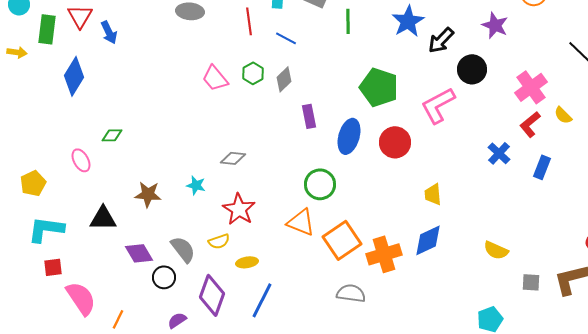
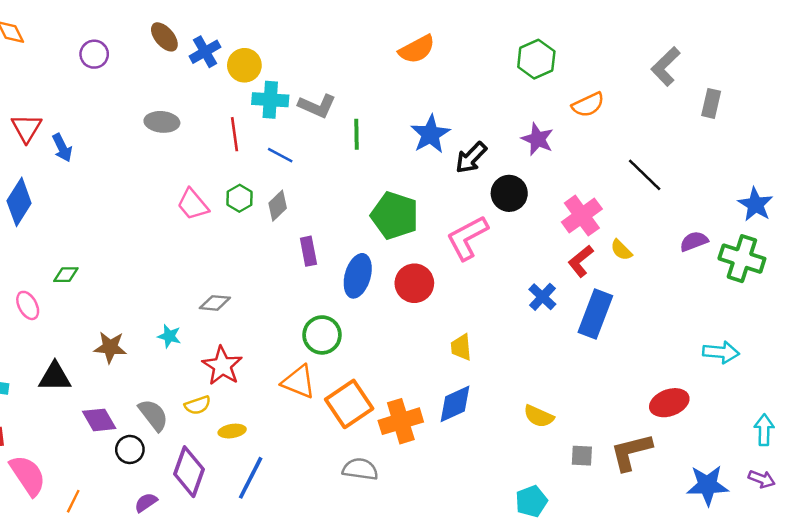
blue rectangle: (542, 167) -> (595, 314), size x1.6

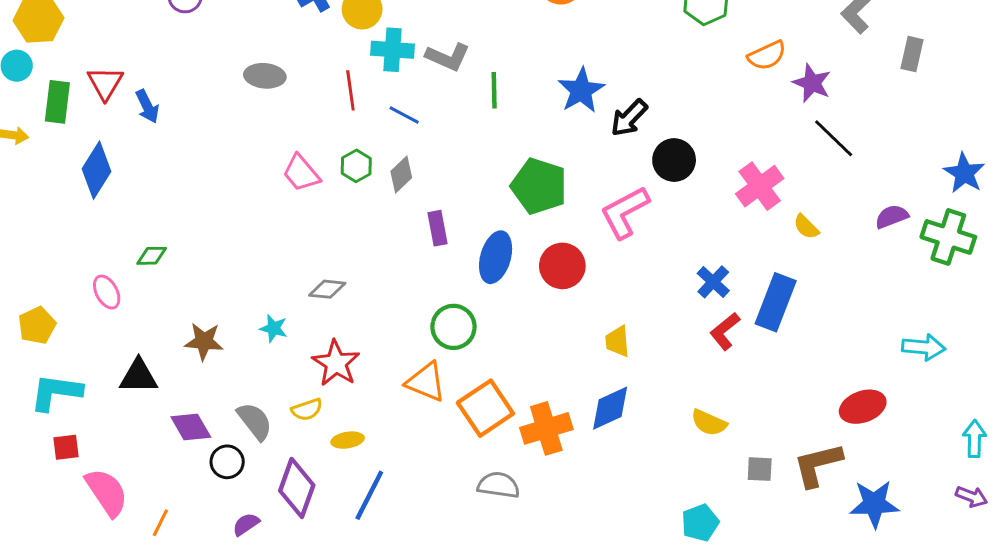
purple star: (538, 139) -> (812, 83), moved
red L-shape: (581, 261) -> (725, 331), moved
blue star: (707, 485) -> (874, 504), moved

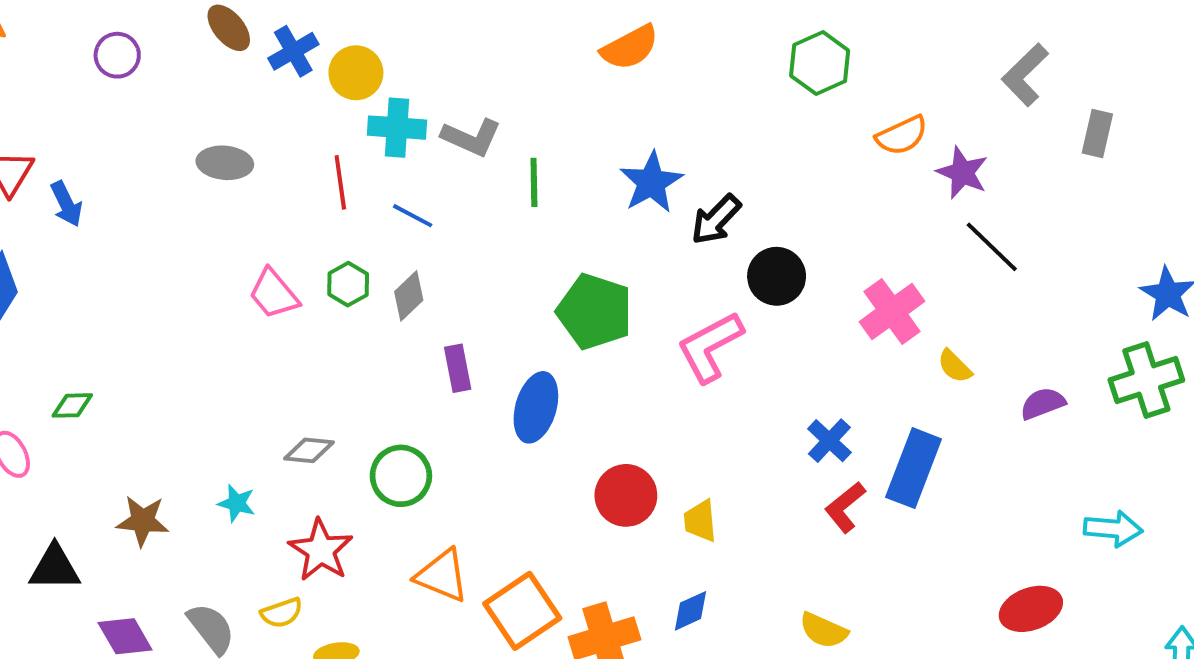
purple semicircle: (892, 217) -> (1043, 403), moved
green cross: (948, 237) -> (1146, 380), turned -36
red circle: (562, 266) -> (626, 495), moved
green circle: (453, 327) -> (401, 476), moved
blue diamond: (610, 408) -> (690, 611), size x0.7

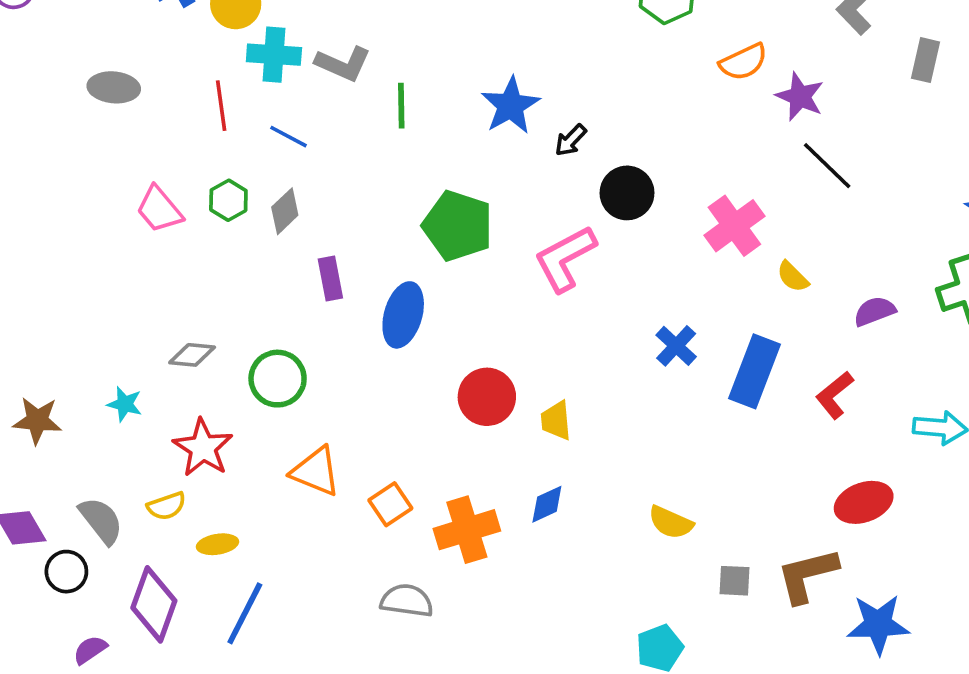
black arrow: (716, 220) -> (571, 140), size x0.7
red L-shape: (845, 507) -> (835, 395), moved
orange square: (522, 611) -> (390, 504), size x0.6

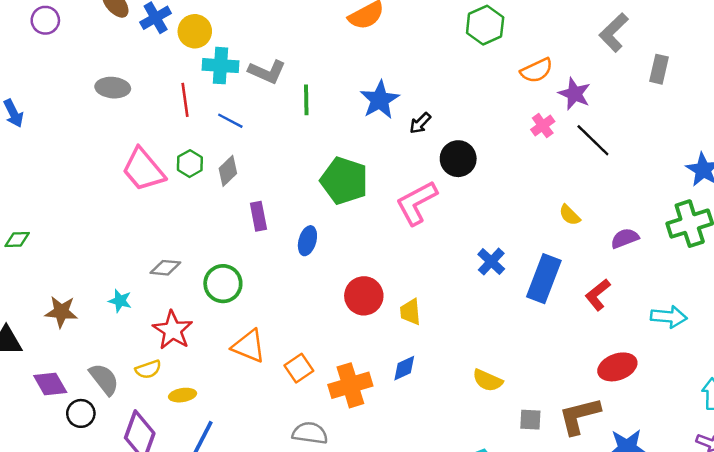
pink trapezoid: (159, 209) -> (143, 170), size x1.4
pink cross: (734, 226) -> (543, 126), moved, size x0.6
blue ellipse: (403, 315) -> (307, 241), size x0.7

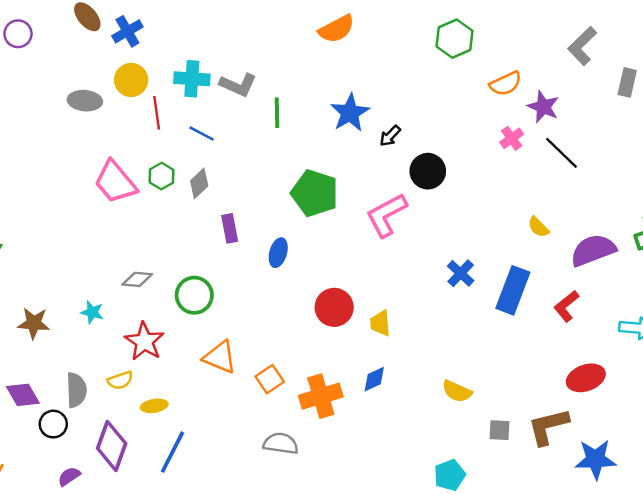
yellow circle: (195, 31) -> (131, 80), moved
purple semicircle: (625, 238) -> (593, 250), size x1.6
gray semicircle: (104, 379) -> (76, 390), turned 36

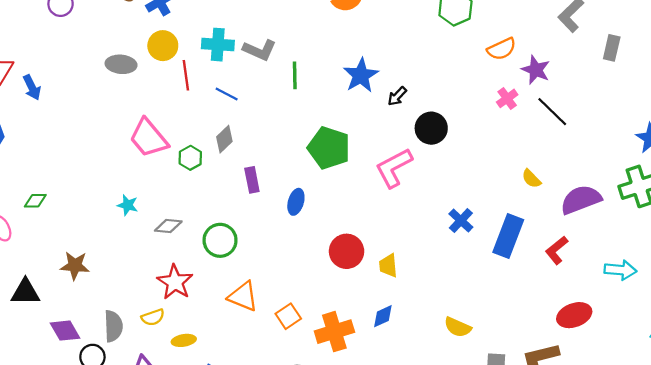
green hexagon: (161, 176) -> (190, 158), moved
cyan star: (92, 312) -> (128, 205), moved

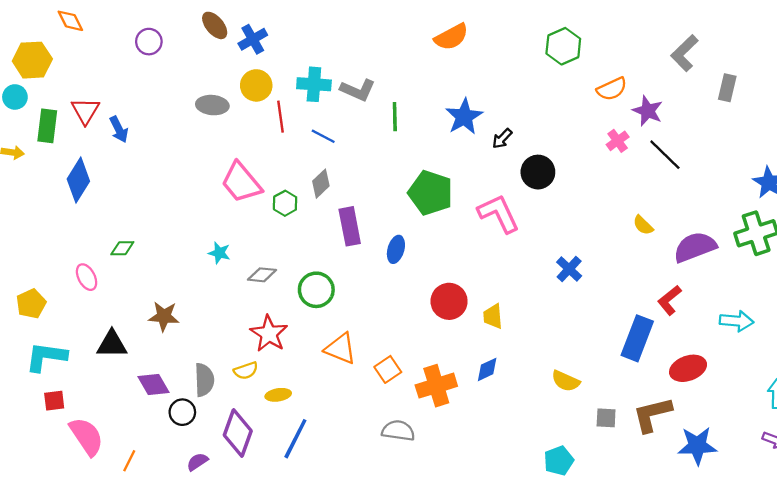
pink L-shape: (394, 168) -> (499, 214), turned 93
purple rectangle: (252, 180) -> (350, 226), size x1.4
blue rectangle: (508, 236) -> (637, 338), moved

